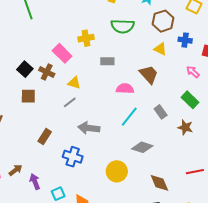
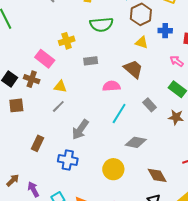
gray arrow: (89, 128) -> (80, 130), turned -55

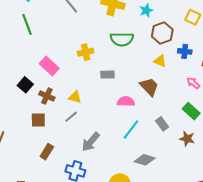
pink rectangle: (45, 59) -> (49, 66), moved
brown cross: (32, 79) -> (47, 96), moved
brown square: (16, 105) -> (38, 120), moved

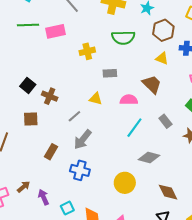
green line: (27, 24) -> (28, 25), turned -70
pink rectangle: (49, 66) -> (55, 31), moved, turned -54
yellow triangle: (75, 97) -> (96, 99), moved
brown square: (38, 120) -> (31, 119), moved
gray arrow: (91, 142) -> (83, 139), moved

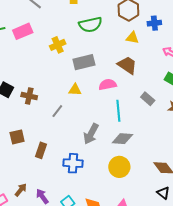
gray rectangle: (110, 73) -> (84, 62), size x1.5
brown square: (31, 119) -> (17, 137), moved
cyan line: (134, 128) -> (118, 111), turned -30
gray arrow: (83, 139) -> (91, 134), moved
gray diamond: (149, 158) -> (122, 139), moved

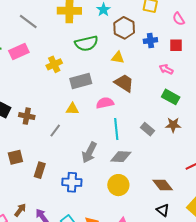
yellow triangle: (132, 38) -> (118, 58), moved
gray rectangle: (148, 99) -> (147, 129), moved

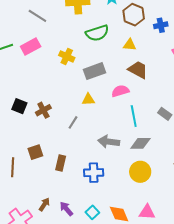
yellow cross: (54, 64) -> (67, 57), turned -35
brown cross: (27, 116) -> (43, 110), turned -35
gray arrow: (89, 153) -> (109, 142), turned 75

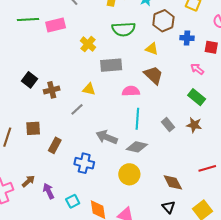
yellow triangle: (88, 99) -> (89, 89), moved

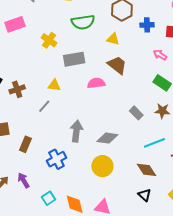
cyan line: (137, 119) -> (154, 143), moved, turned 70
gray arrow: (107, 137) -> (76, 131), turned 80
blue cross: (84, 163) -> (56, 159), turned -36
purple arrow: (49, 191) -> (24, 180), moved

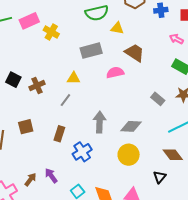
yellow triangle: (113, 39) -> (117, 28), moved
yellow cross: (49, 40) -> (51, 32), moved
brown rectangle: (25, 144) -> (59, 134), moved
black triangle: (145, 195) -> (160, 177), moved, turned 32

